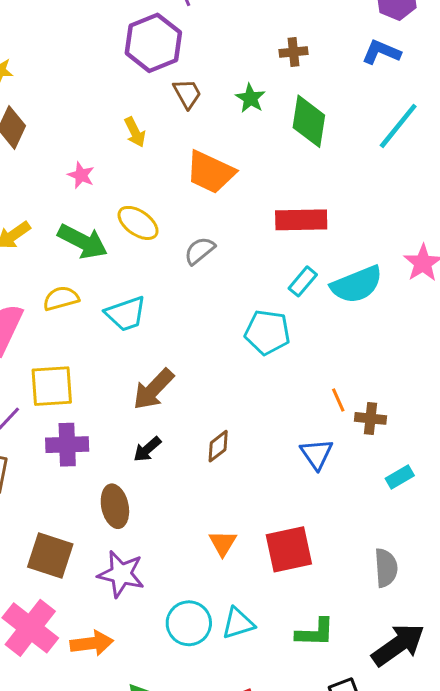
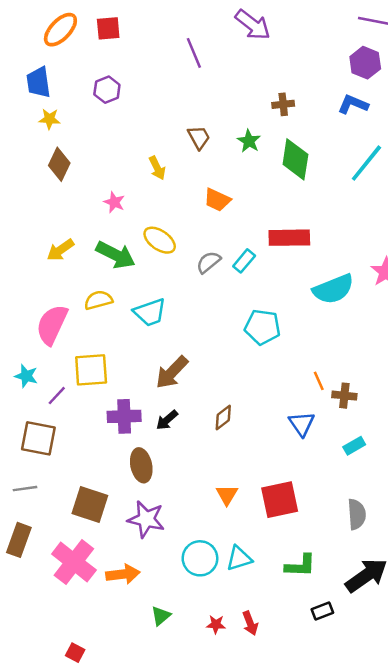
purple hexagon: (153, 43) -> (107, 90), moved, size x0.6
orange trapezoid: (210, 172) -> (217, 200), size x0.7
cyan rectangle: (303, 281) -> (244, 261), moved
purple cross: (67, 445) -> (124, 416), moved
cyan rectangle: (400, 477) -> (354, 446), moved

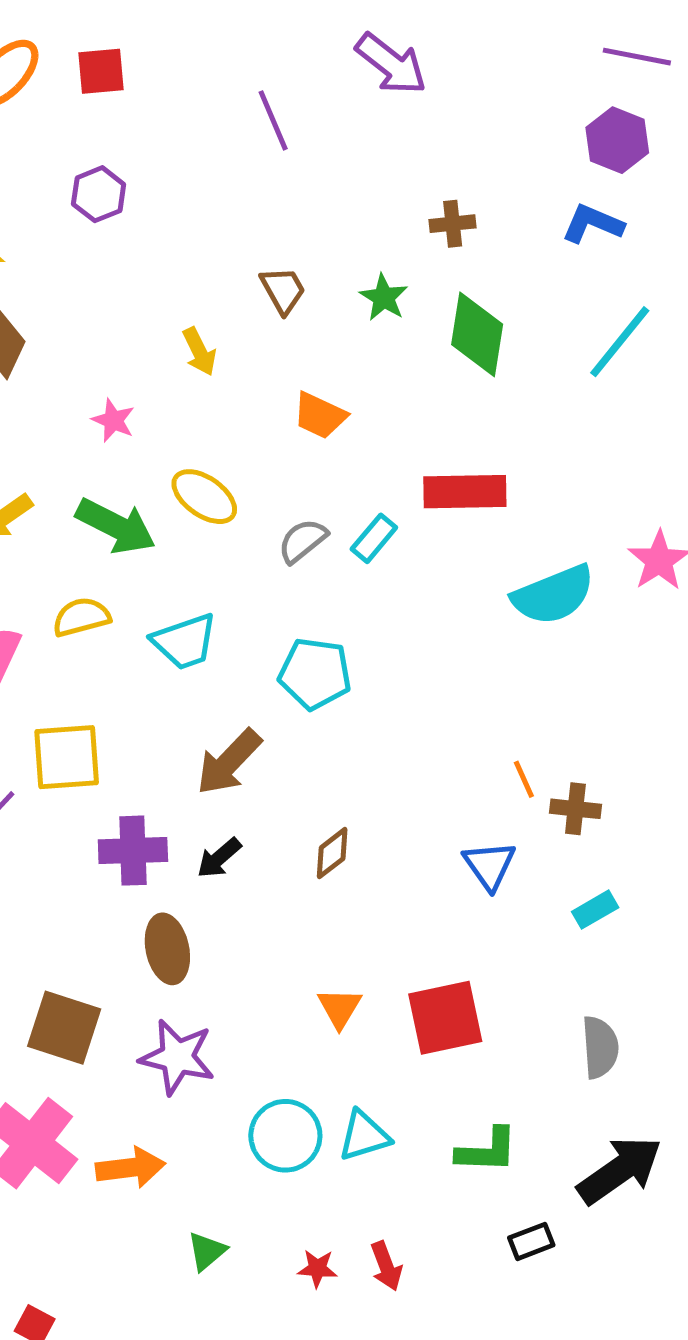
cyan pentagon: (262, 327) -> (315, 674), moved

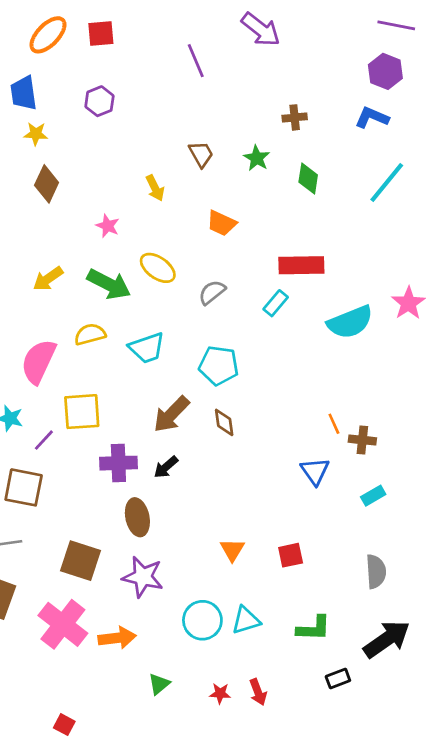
green diamond: (477, 334) -> (308, 178), size x0.7
cyan rectangle: (374, 538) -> (276, 303), moved
brown diamond: (332, 853) -> (224, 422), moved, turned -60
red square: (445, 1018) -> (291, 555), size x0.6

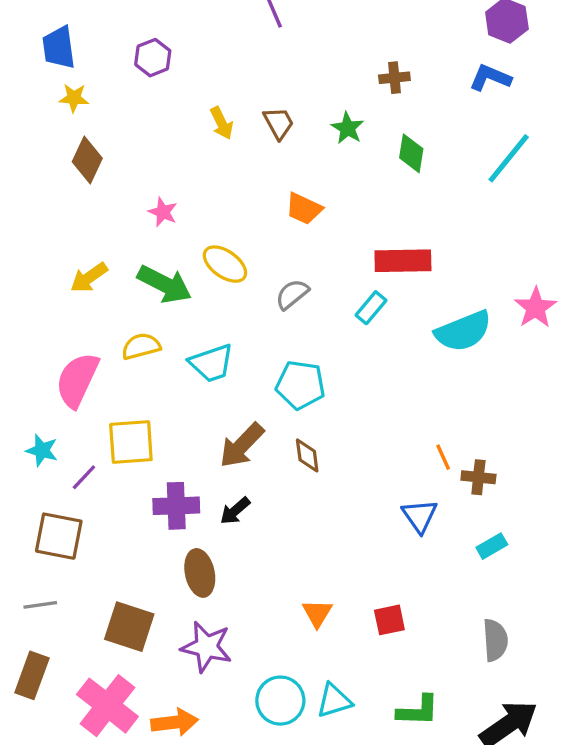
yellow arrow: (155, 188) -> (222, 123), moved

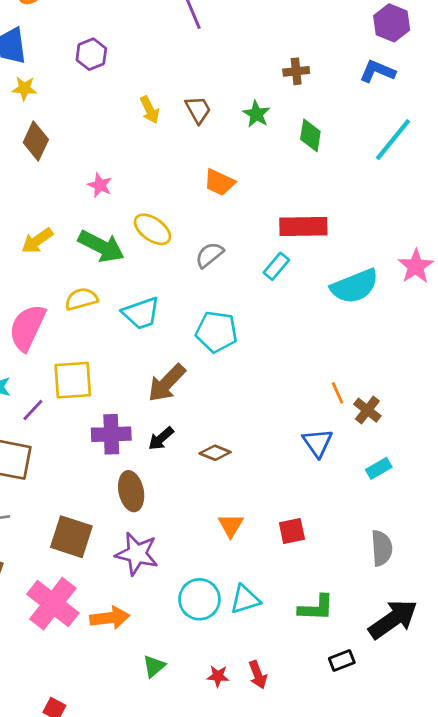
brown diamond: (307, 455) -> (215, 453), moved, turned -60
brown cross: (478, 477) -> (367, 410), turned 32

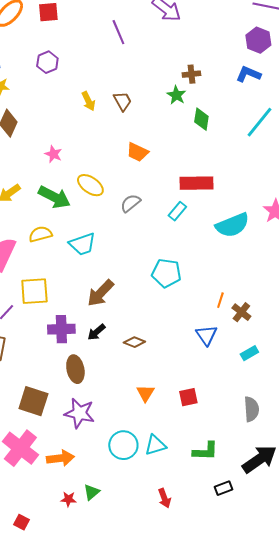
green star: (256, 114) -> (176, 95), moved
cyan pentagon: (217, 332) -> (166, 273), moved
orange line: (337, 393) -> (220, 300), turned 42
red star: (218, 676) -> (68, 499), moved

